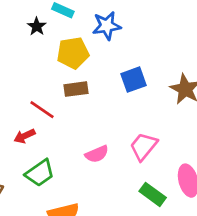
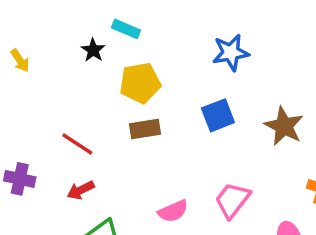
blue star: (107, 26) -> (231, 53), moved
red line: (42, 110) -> (77, 144), moved

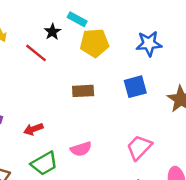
yellow pentagon: (140, 83) -> (94, 43), moved
red line: (77, 144) -> (36, 53), moved
pink semicircle: (173, 211) -> (81, 149), moved

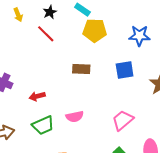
black star: (52, 32) -> (50, 12), moved

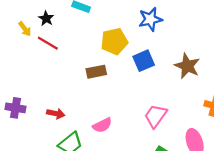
yellow arrow: (18, 15) -> (25, 29), moved
yellow pentagon: (95, 30) -> (114, 41), moved
red arrow: (37, 96) -> (56, 114), turned -140

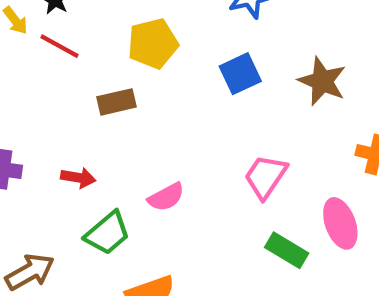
yellow pentagon: (114, 41) -> (153, 43), moved
brown rectangle: (96, 72) -> (116, 102), moved

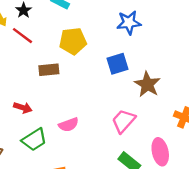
brown star: (322, 81) -> (147, 84), moved

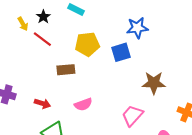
blue square: (118, 64) -> (121, 52), moved
brown star: (147, 84) -> (154, 83), turned -30
pink semicircle: (69, 125) -> (83, 104), moved

